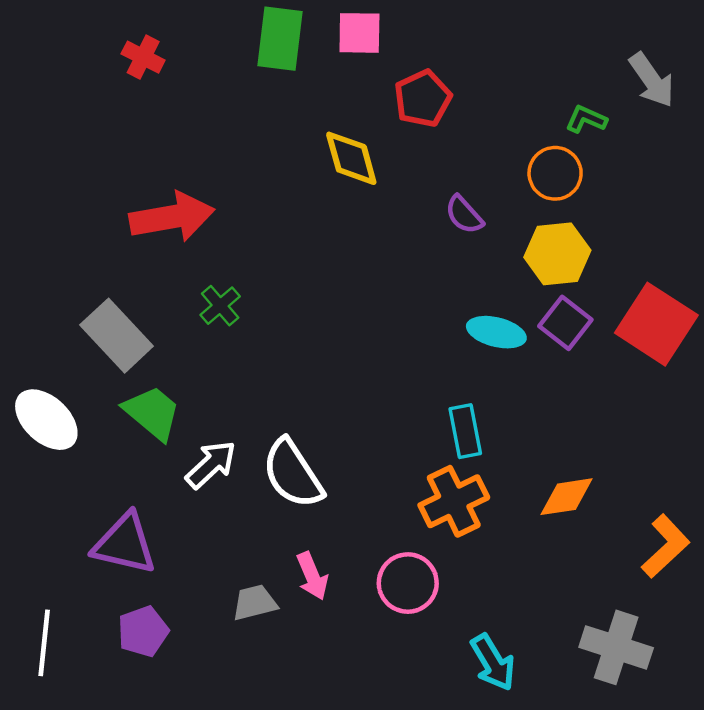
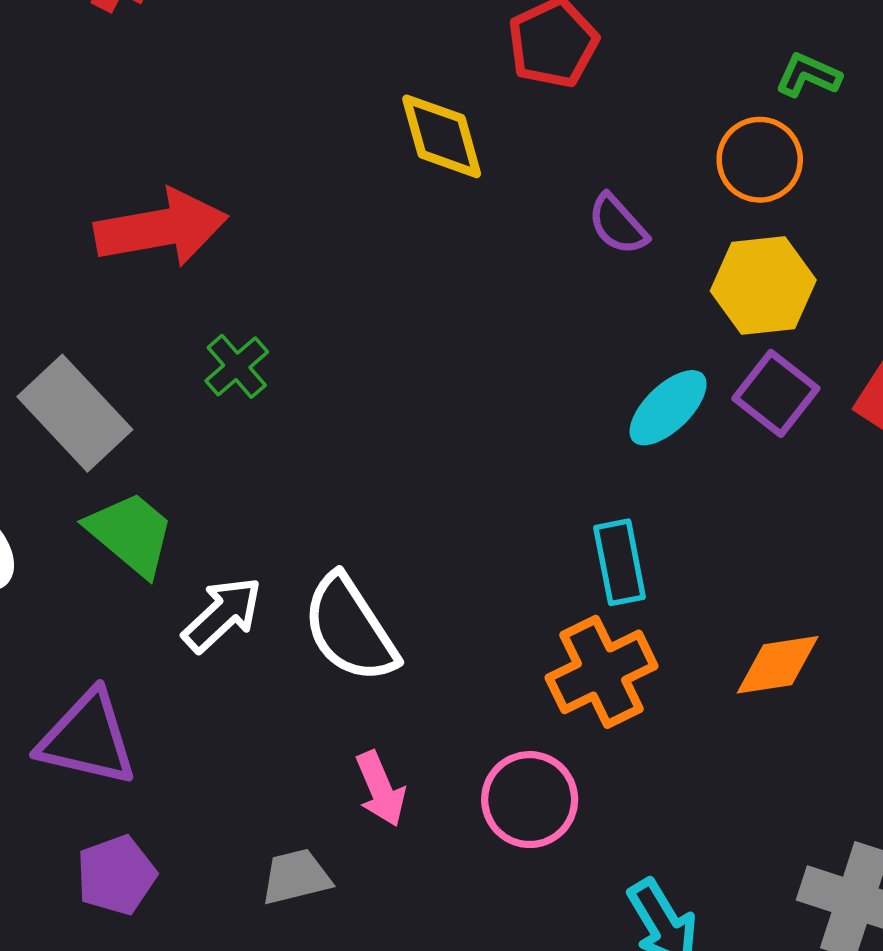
cyan ellipse: (496, 332) -> (668, 408), turned -58
gray trapezoid: (255, 603) -> (296, 877), moved

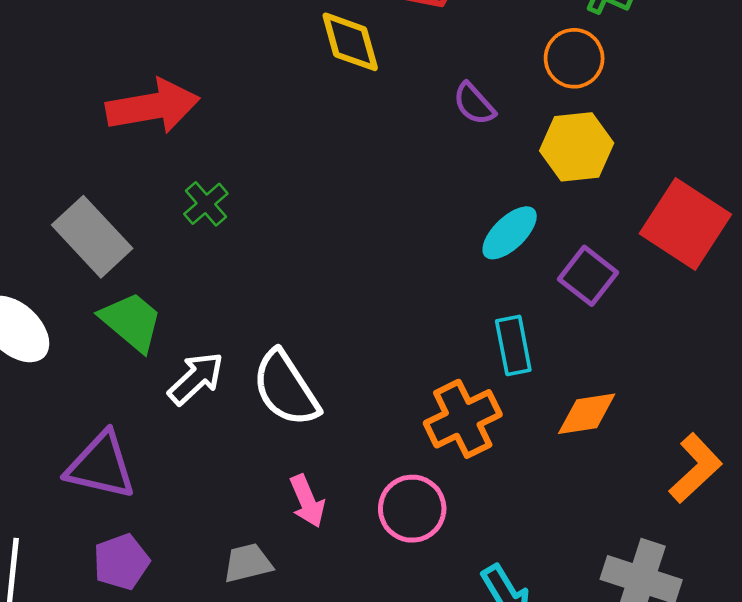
purple square: (776, 393) -> (588, 276), moved
cyan rectangle: (620, 562) -> (513, 345), moved

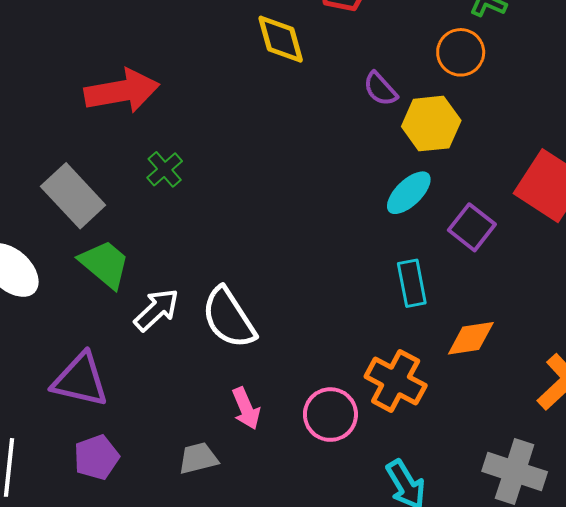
yellow hexagon: (577, 147) -> (431, 124), moved
orange cross: (463, 419) -> (396, 381), moved, turned -36

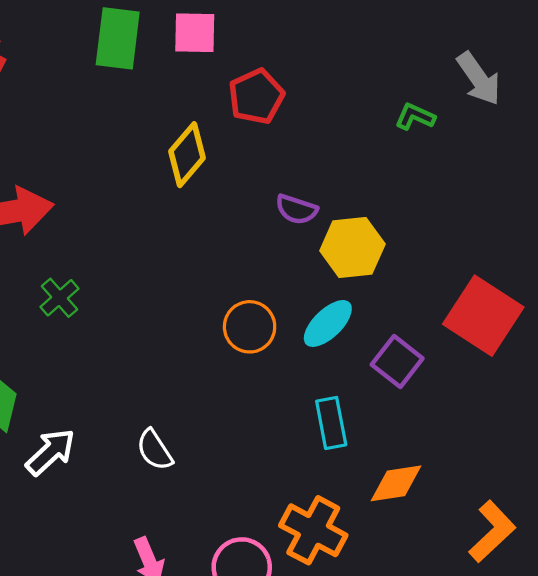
yellow diamond: (281, 39) -> (187, 155), turned 56
orange circle: (461, 52) -> (250, 327), moved
purple semicircle: (380, 89) -> (297, 209), turned -30
white semicircle: (229, 318) -> (155, 450), moved, size x0.6

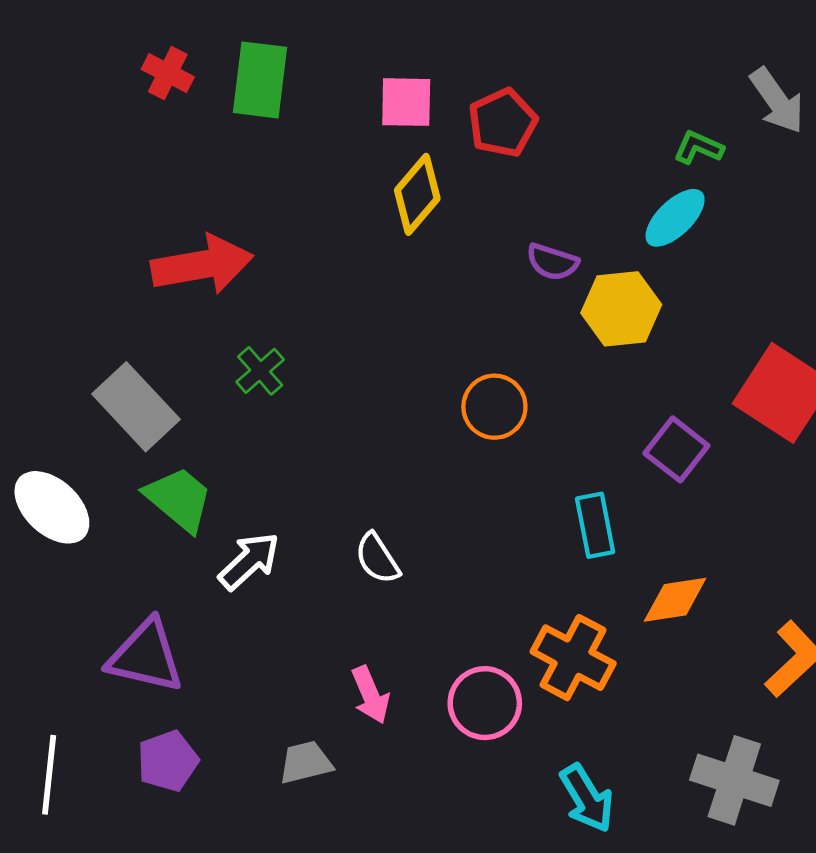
pink square: (195, 33) -> (406, 102), moved
green rectangle: (118, 38) -> (260, 80), moved
cyan ellipse: (328, 323) -> (675, 218), moved

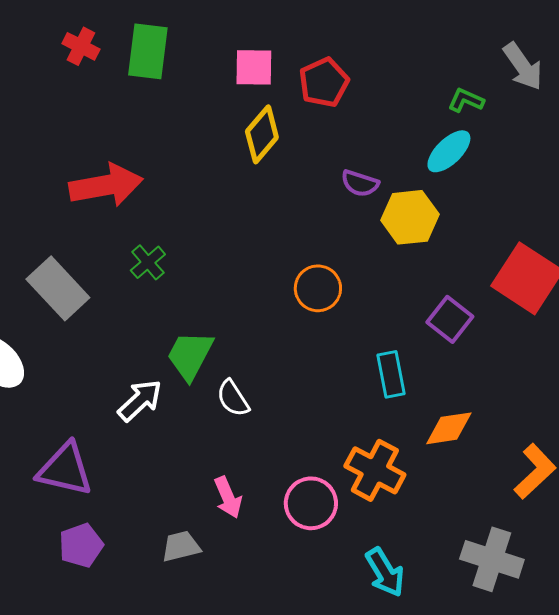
green trapezoid: (179, 499) -> (190, 355), moved, turned -102

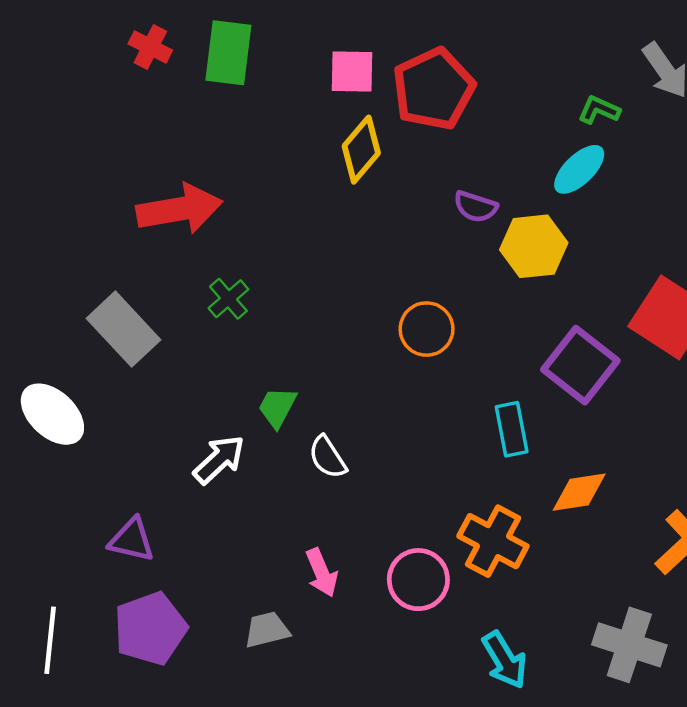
red pentagon: (324, 82) -> (434, 89), size x1.4
purple square: (450, 319) -> (580, 365), size x1.4
green trapezoid: (190, 355) -> (277, 407), size x0.7
purple triangle: (65, 469) -> (132, 540), size x0.7
purple pentagon: (81, 545) -> (150, 629), size x1.4

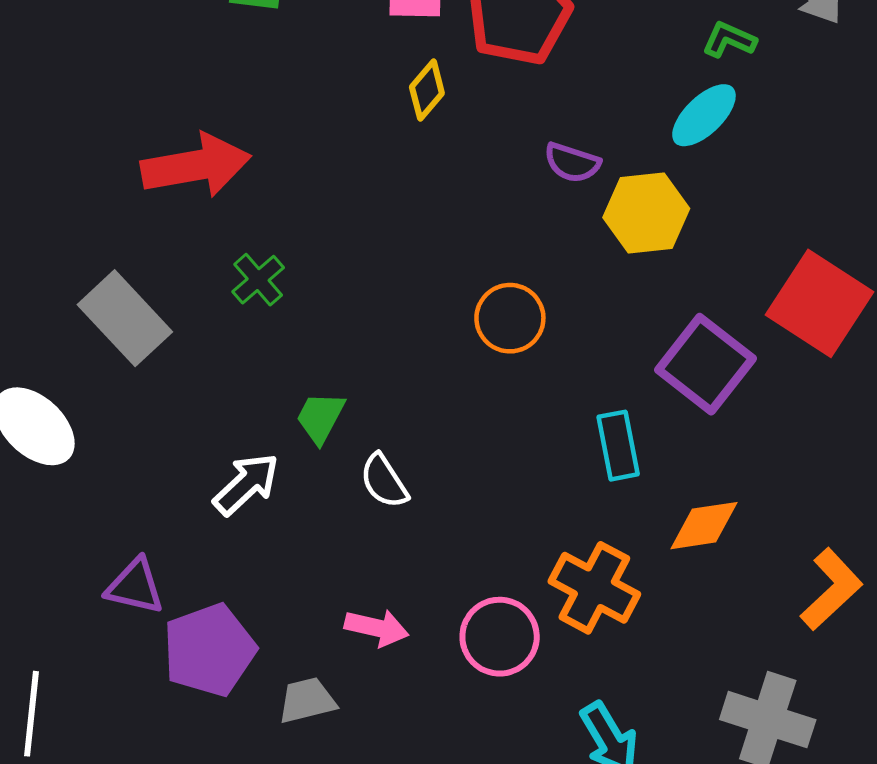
yellow diamond: (361, 150) -> (427, 90), size x0.7
pink arrow: (322, 573) -> (377, 628), turned -54
purple pentagon: (150, 629) -> (209, 650), moved

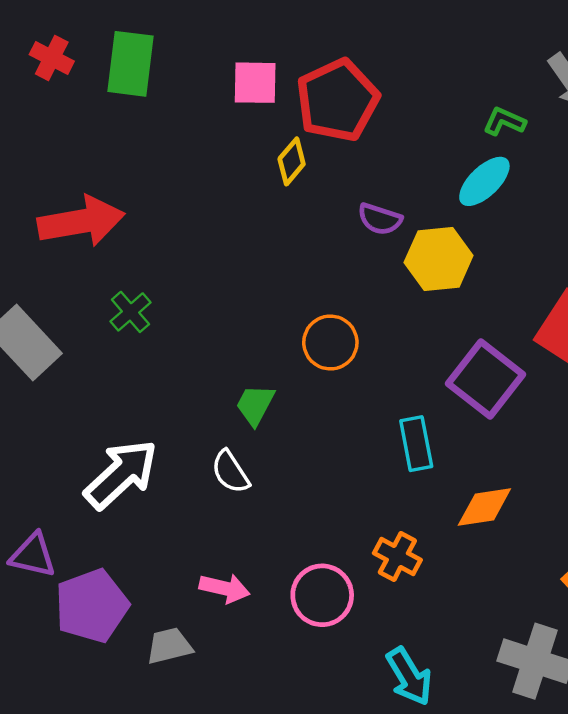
yellow diamond: (427, 90) -> (292, 161), moved
green trapezoid: (320, 417) -> (255, 405), moved
white arrow: (246, 484) -> (121, 474), size x1.4
orange cross: (594, 588) -> (397, 556), size x0.7

